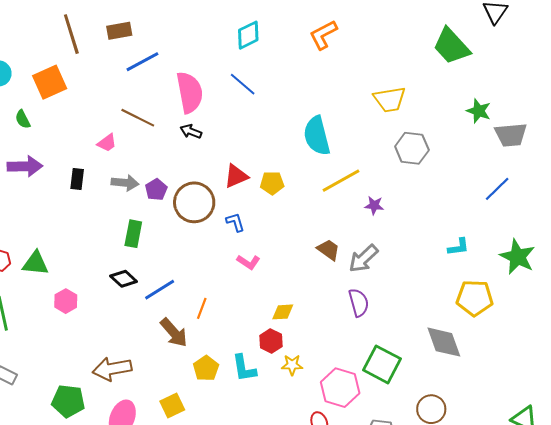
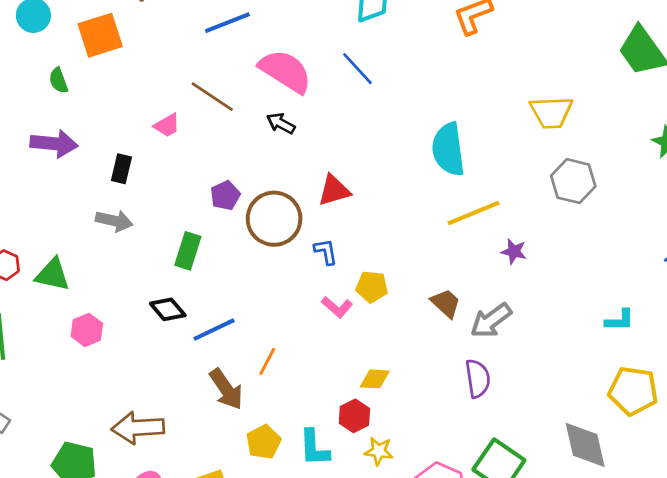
pink semicircle: (190, 92) -> (285, 71), turned -54
gray arrow: (125, 183) -> (114, 221), moved
yellow pentagon: (272, 183) -> (372, 287), moved

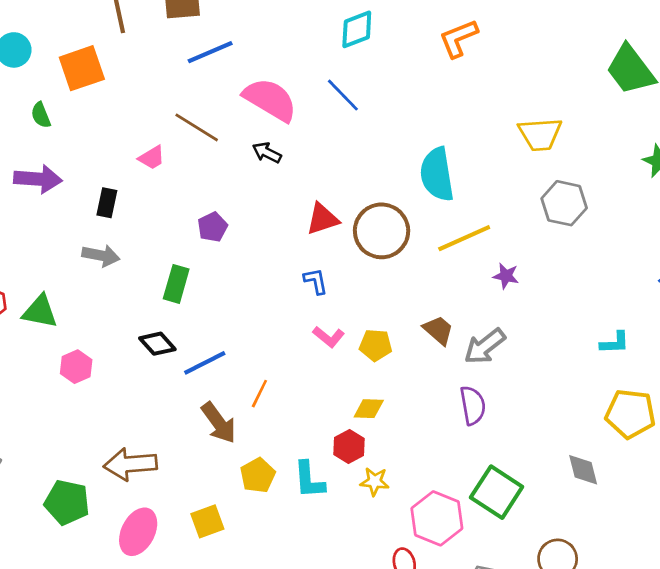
brown circle: (274, 219) -> (382, 231), moved
yellow pentagon: (372, 287) -> (376, 345), moved
gray diamond: (585, 445) -> (583, 470), size x0.7

